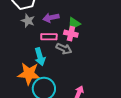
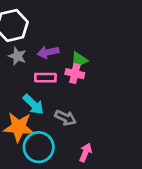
gray arrow: (64, 49) -> (65, 118), moved
cyan arrow: (40, 57) -> (33, 104), turned -30

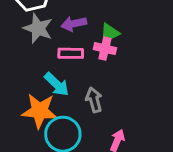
gray star: (17, 56) -> (38, 28), size x1.4
gray arrow: (65, 118) -> (94, 100), turned -130

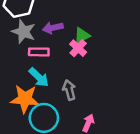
pink cross: (105, 49) -> (78, 48), turned 30
pink rectangle: (71, 53) -> (39, 52), moved

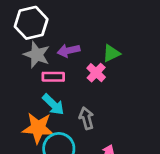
green triangle: (82, 35) -> (111, 53), moved

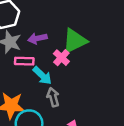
green triangle: (111, 53) -> (75, 41), size x1.6
cyan arrow: (53, 104) -> (42, 76), moved

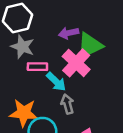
purple arrow: (37, 38) -> (69, 33), moved
pink cross: (61, 58) -> (76, 63), size x1.6

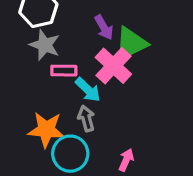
purple arrow: (69, 33) -> (104, 27), turned -108
gray arrow: (67, 104) -> (86, 118), moved

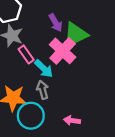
pink rectangle: (64, 71) -> (26, 54), turned 54
pink arrow: (126, 160) -> (72, 120), turned -105

